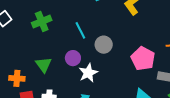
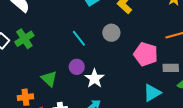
green cross: (42, 22) -> (24, 39), moved
gray circle: (104, 45) -> (111, 33), moved

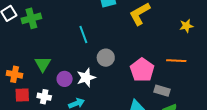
gray circle: (111, 33) -> (106, 58), moved
purple circle: (77, 67) -> (65, 79), moved

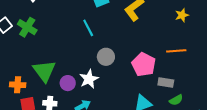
green cross: (31, 18) -> (27, 27), turned -36
cyan line: (83, 34) -> (88, 28), moved
green triangle: (43, 64) -> (44, 71), size x1.4

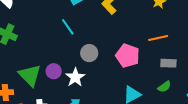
purple circle: (68, 83) -> (54, 71), moved
gray rectangle: (166, 83) -> (168, 63), moved

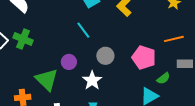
purple circle: (54, 71) -> (69, 62), moved
green semicircle: (164, 87) -> (163, 78), moved

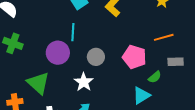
cyan line: (83, 30) -> (73, 32), turned 42
purple circle: (69, 62) -> (58, 53), moved, size x1.5

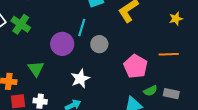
gray circle: (96, 57) -> (99, 44), moved
gray rectangle: (176, 62) -> (171, 94), moved
green triangle: (38, 83) -> (36, 69), size x0.7

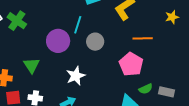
orange line: (169, 54) -> (143, 38), moved

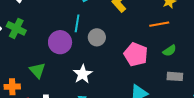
orange line: (143, 38) -> (159, 24), moved
green semicircle: (146, 89) -> (170, 51), moved

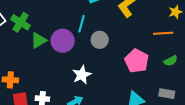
green triangle: (37, 70) -> (39, 40), moved, turned 36
gray rectangle: (175, 76) -> (167, 94), moved

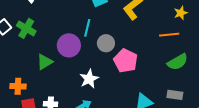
green triangle: (39, 40) -> (45, 62), moved
pink pentagon: (137, 61) -> (126, 61), moved
green semicircle: (171, 61) -> (178, 62), size x1.5

